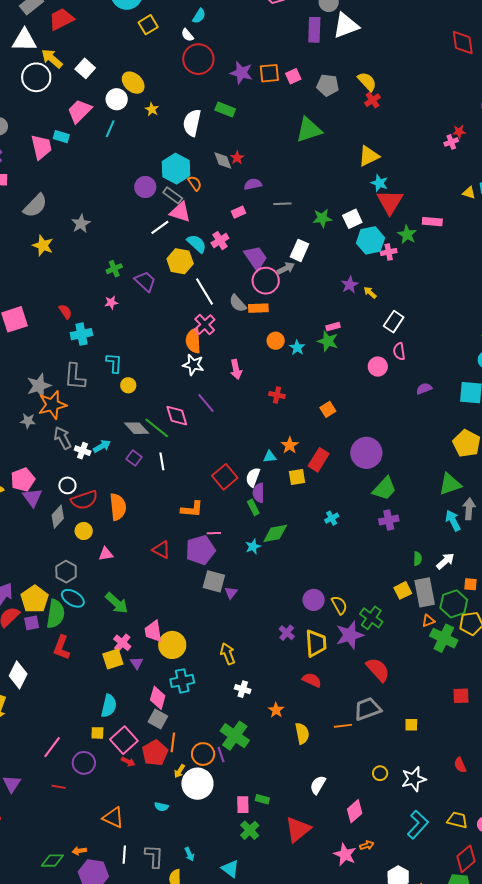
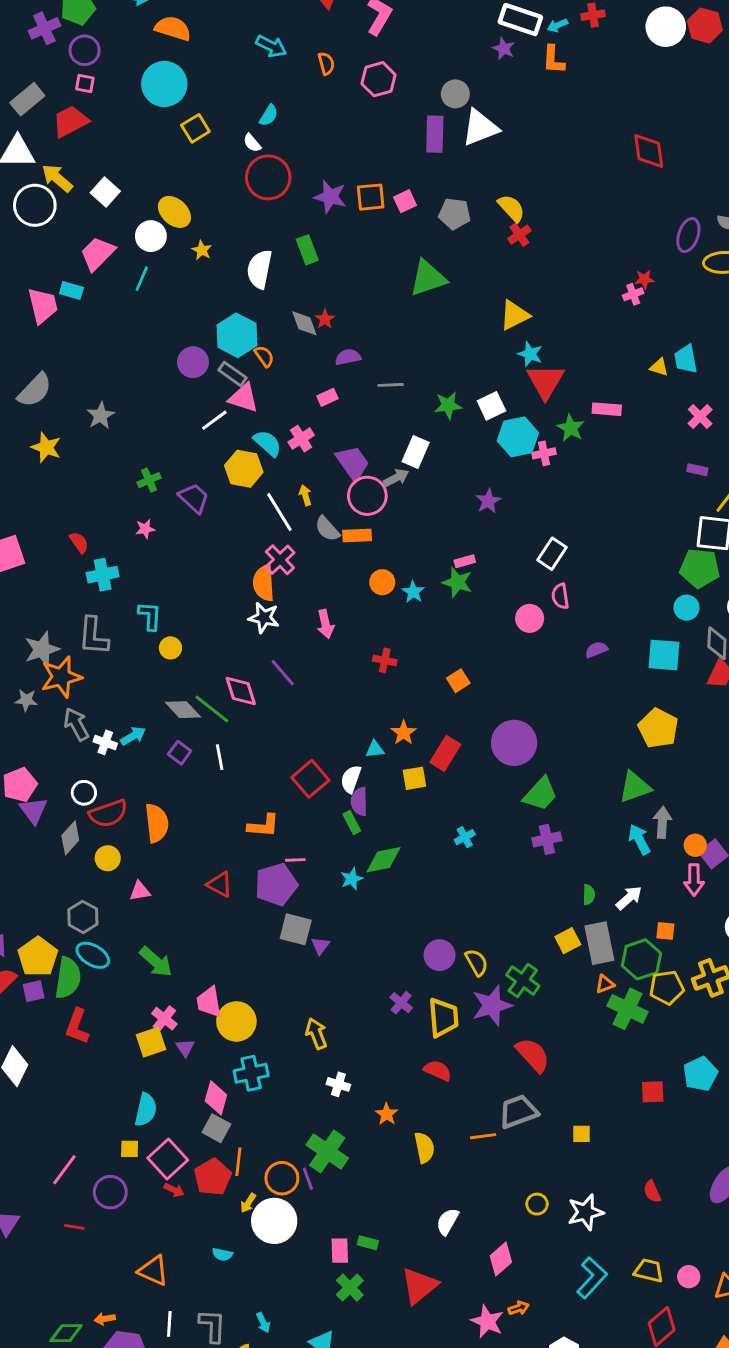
green rectangle: (225, 110) -> (307, 250), turned 48
yellow arrow: (370, 293) -> (305, 495), moved, turned 32

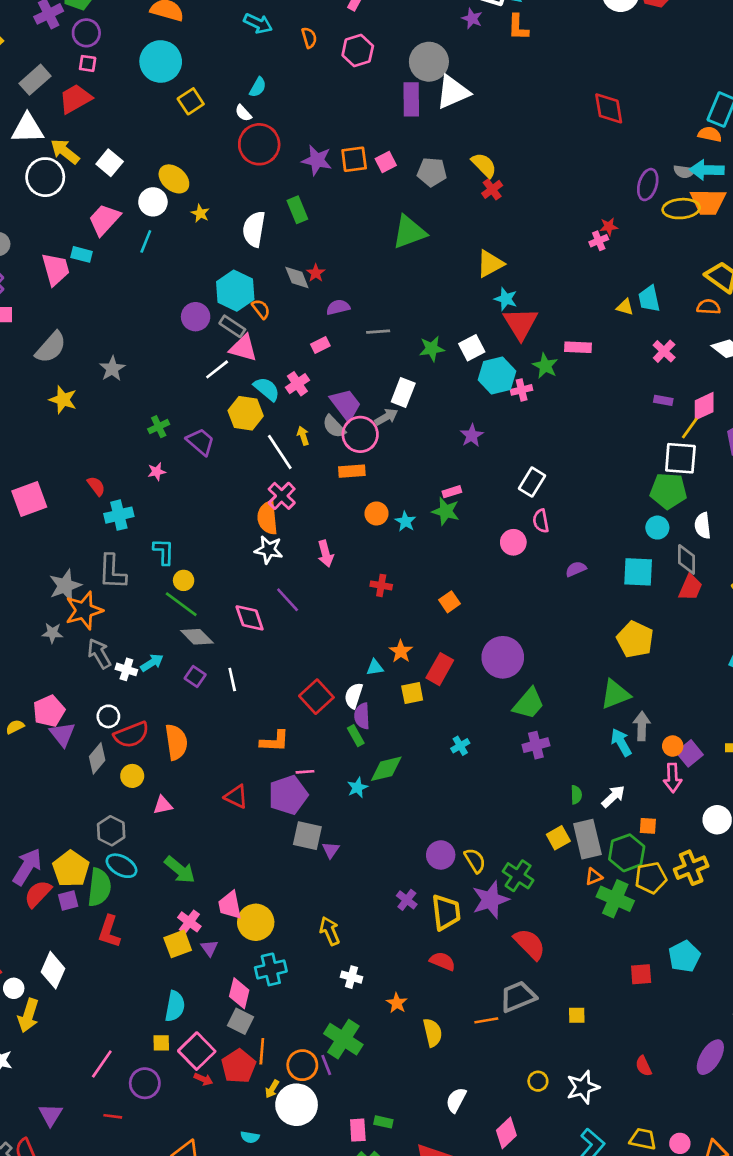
gray circle: (455, 94) -> (429, 62), size x1.5
gray semicircle: (327, 529) -> (334, 427), moved
green line: (212, 709) -> (181, 604), moved

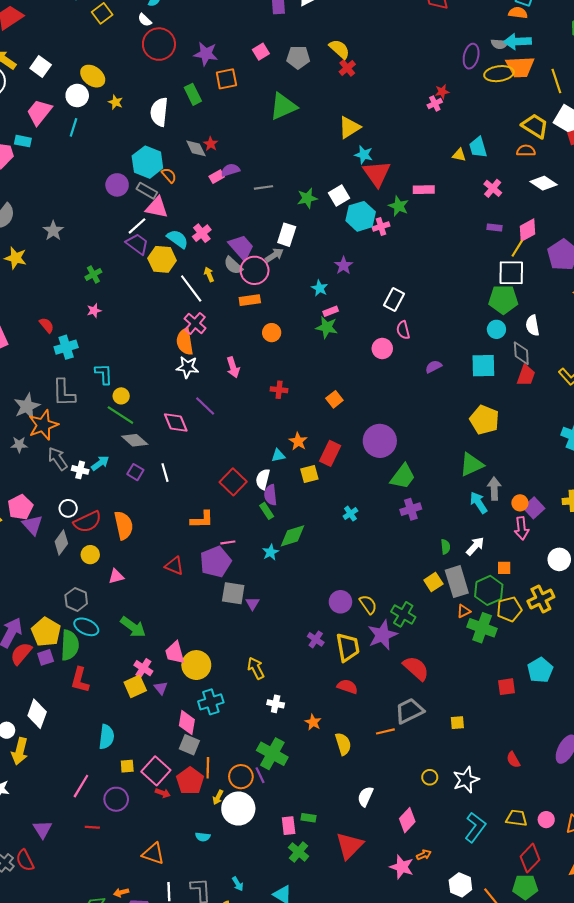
orange square: (354, 159) -> (226, 79), moved
pink rectangle: (320, 345) -> (217, 177), moved
purple trapezoid: (201, 442) -> (137, 244), moved
cyan star: (405, 521) -> (320, 288), moved
cyan semicircle: (175, 1006) -> (106, 737), moved

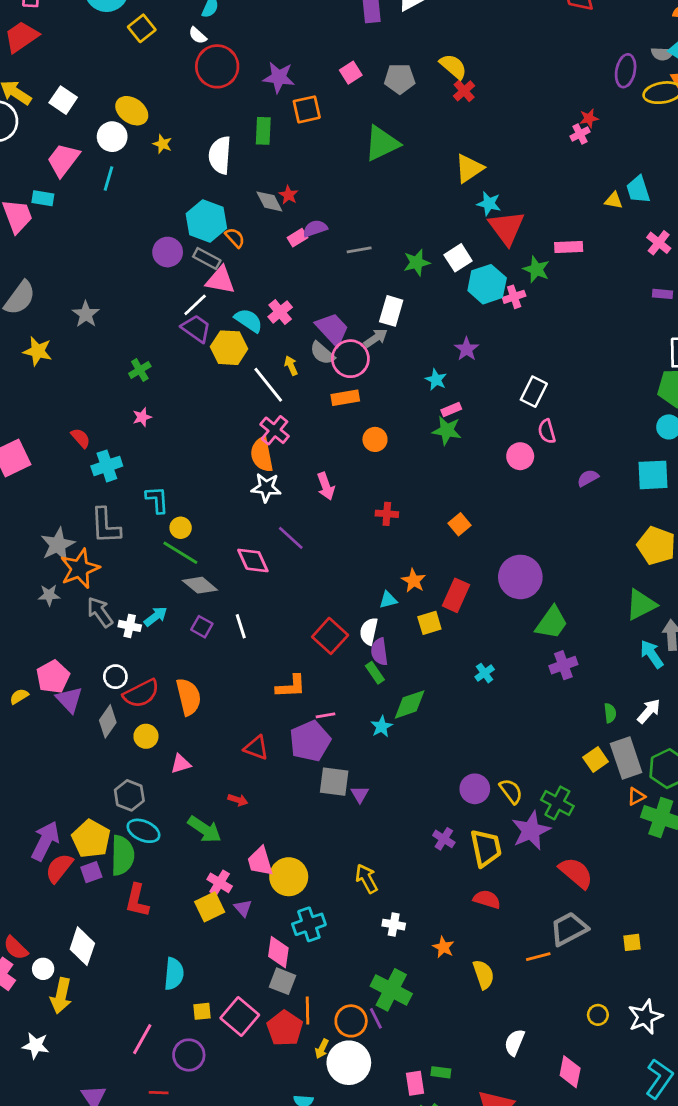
green rectangle: (193, 94) -> (263, 131), turned 30
red arrow: (163, 793) -> (238, 800), moved
pink diamond: (407, 820) -> (570, 1072), turned -30

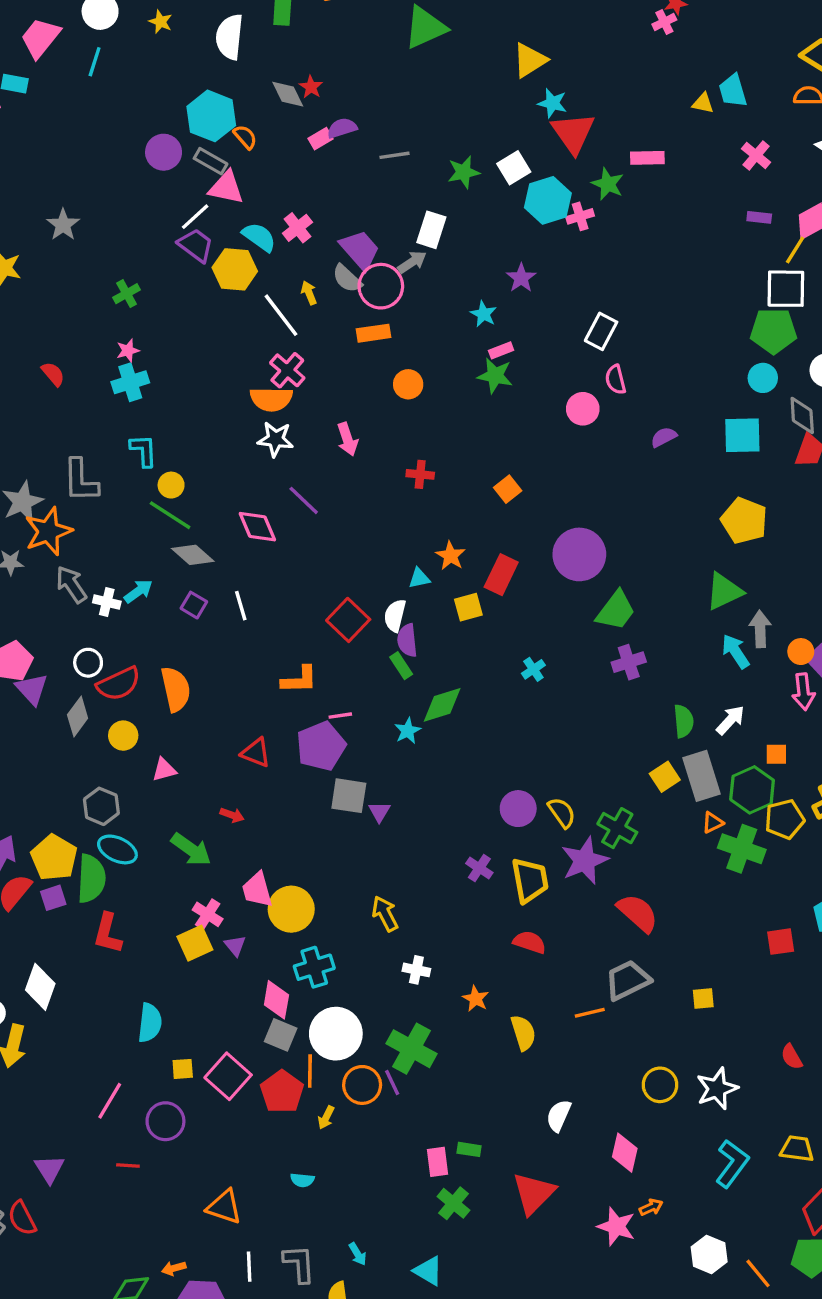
orange semicircle: (262, 454) -> (271, 399), turned -80
cyan cross: (107, 466) -> (130, 382), moved
green semicircle: (610, 713) -> (684, 721), size x1.4
yellow circle: (598, 1015) -> (660, 1085), size x1.4
white circle: (349, 1063) -> (336, 1034), moved

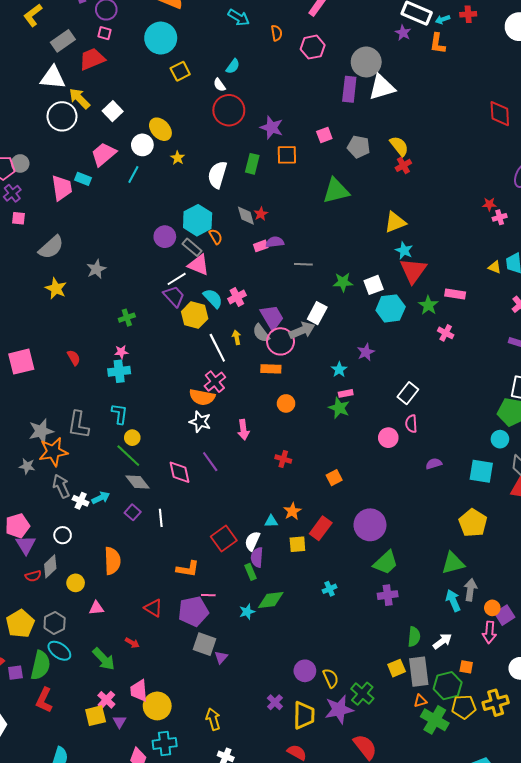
pink cross: (664, 22) -> (500, 217), moved
pink cross: (580, 216) -> (446, 333), moved, turned 35
gray arrow: (412, 262) -> (302, 330), size x1.4
red semicircle: (119, 684) -> (33, 576), moved, size x0.6
yellow pentagon: (54, 858) -> (20, 624), moved

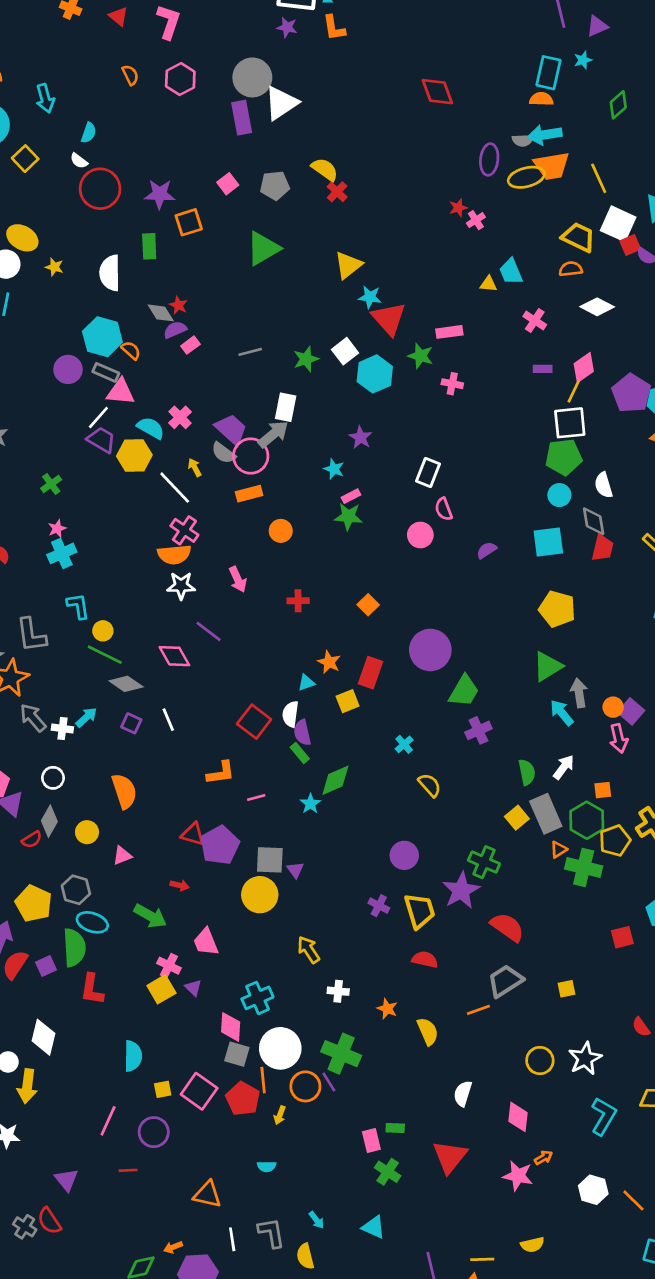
cyan arrow: (239, 17) -> (45, 98), moved, turned 60
purple semicircle: (275, 242) -> (175, 330), moved
purple pentagon: (193, 611) -> (220, 845), moved
yellow semicircle: (331, 678) -> (430, 785), moved
yellow circle: (157, 706) -> (260, 895), moved

